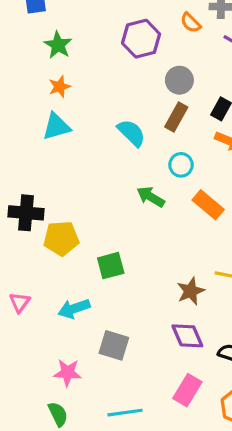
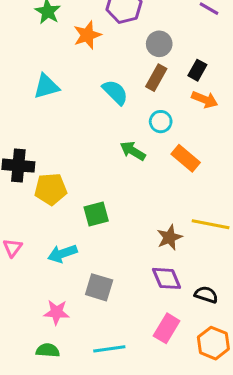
orange star: (60, 87) -> (87, 35), moved, size x1.4
green semicircle: (58, 414) -> (48, 350), turned -60

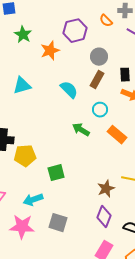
black rectangle: (197, 70) -> (125, 75), turned -32
purple diamond: (167, 278) -> (104, 217), turned 45
pink star: (57, 312) -> (22, 227), moved, size x1.4

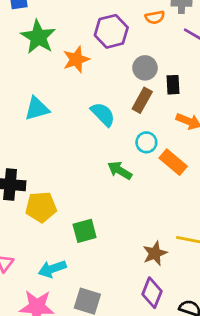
orange semicircle: (106, 21) -> (155, 17), turned -56
green star: (23, 35) -> (38, 37), size x1.4
black rectangle: (125, 75) -> (173, 85), moved
orange rectangle: (117, 135) -> (173, 162), moved

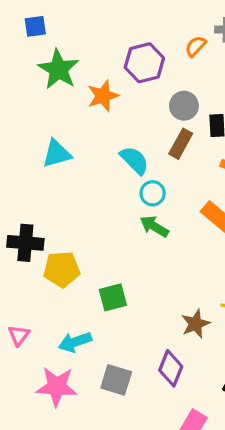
orange semicircle: (155, 17) -> (196, 46), turned 144
cyan circle: (146, 142) -> (153, 193), moved
purple diamond: (152, 293) -> (171, 368), moved

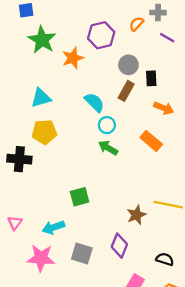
yellow pentagon: (62, 269) -> (44, 132), moved

